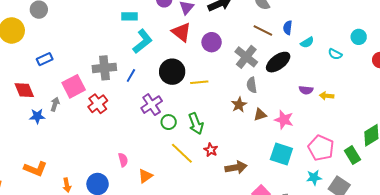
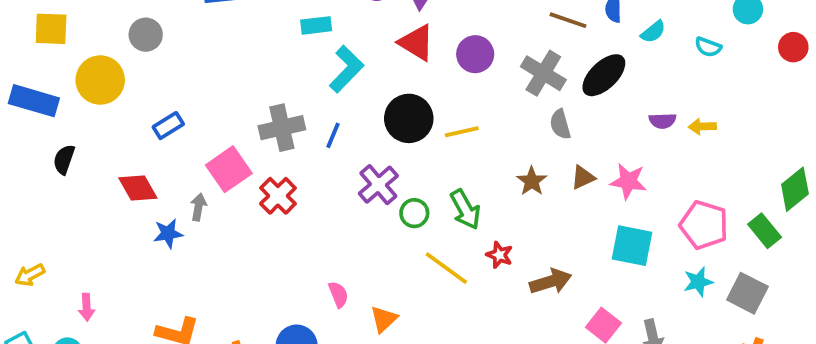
brown star: (239, 105) -> (532, 181), moved

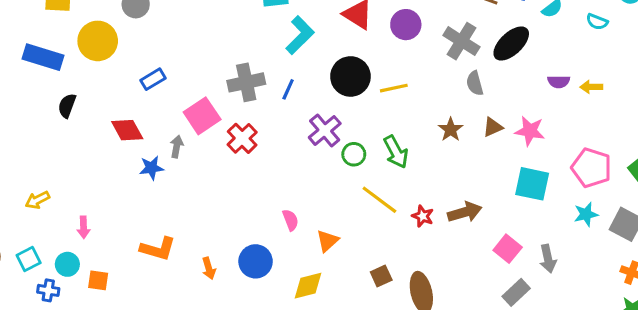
red star: (499, 255) -> (423, 216), moved

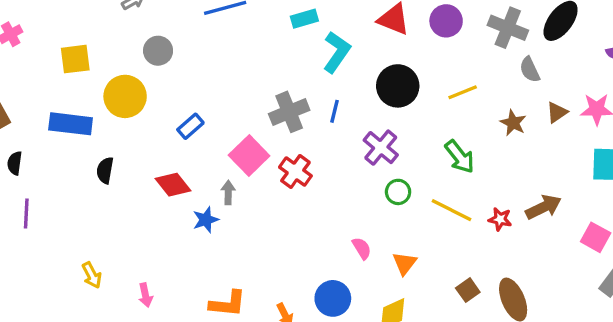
yellow line: (394, 88) -> (463, 92), moved
green circle: (354, 154) -> (398, 192), moved
yellow arrow: (37, 200) -> (92, 275), turned -80

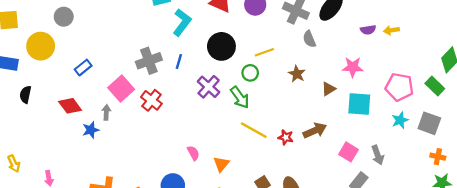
brown triangle: (557, 112) -> (329, 89), moved
green arrow: (460, 157) -> (240, 97), moved
green circle: (398, 192) -> (250, 73), moved

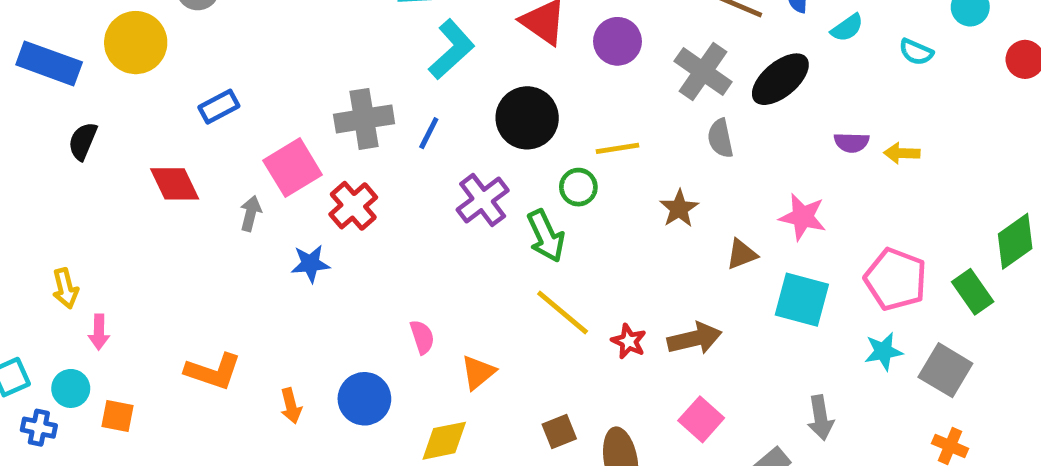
blue star: (91, 130) -> (310, 264), moved
pink square: (348, 152) -> (701, 419), moved
yellow arrow: (14, 164) -> (65, 288), moved

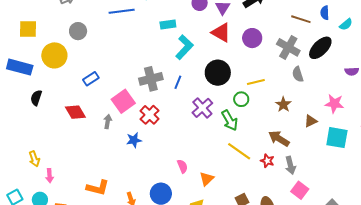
brown arrow: (695, 339) -> (279, 139), moved, turned -130
gray arrow: (821, 418) -> (290, 165), moved

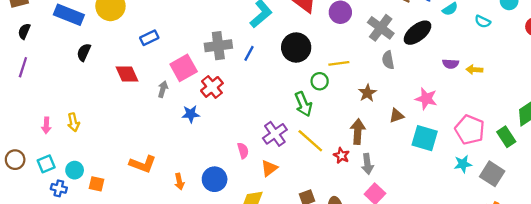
purple cross: (202, 108) -> (275, 134), moved
brown arrow: (279, 139) -> (358, 132), turned 55
pink arrow: (50, 176) -> (46, 125), moved

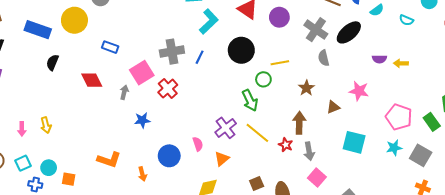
blue rectangle: (149, 38) -> (110, 47), turned 49
blue star: (191, 114) -> (142, 120), moved
cyan square: (425, 138) -> (354, 142), moved
blue circle: (215, 179) -> (169, 156), moved

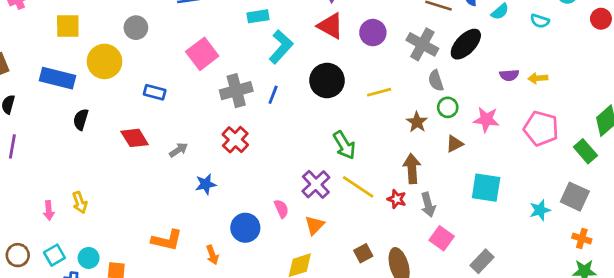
pink square: (142, 73) -> (202, 54), moved
green circle: (263, 79) -> (448, 107), moved
gray arrow: (124, 92) -> (179, 150), turned 48
pink pentagon: (399, 117) -> (541, 128), moved
cyan star: (394, 148) -> (540, 210), moved

